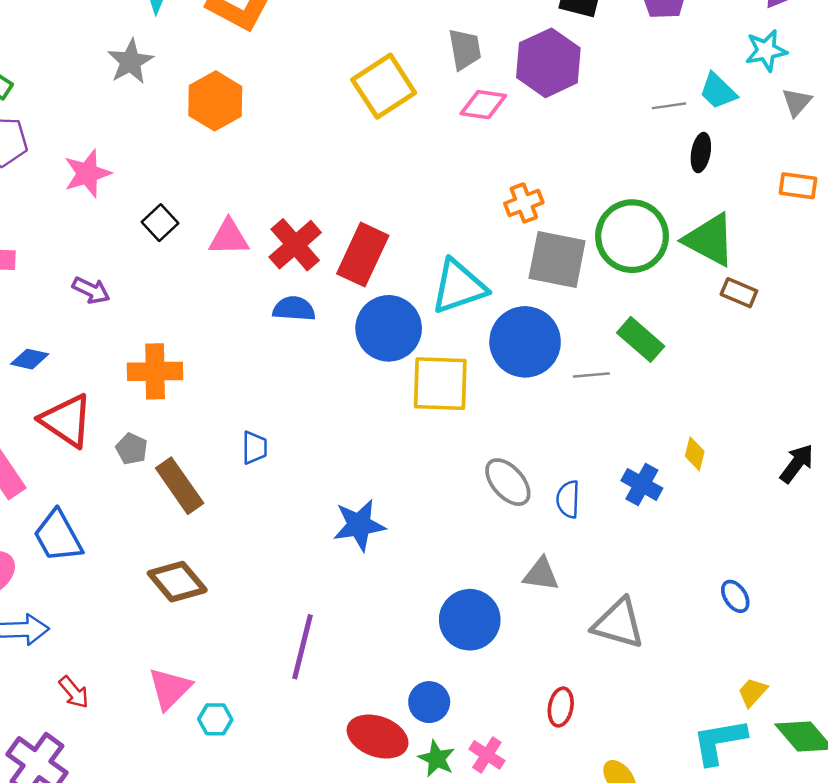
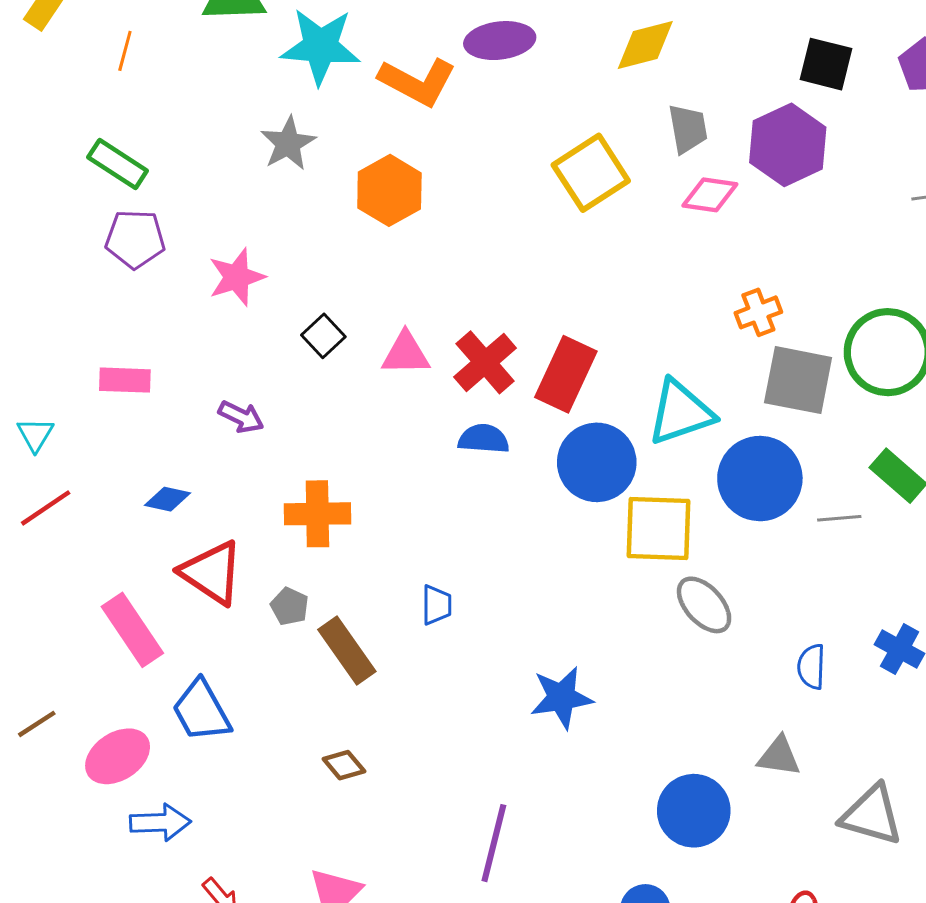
gray ellipse: (508, 482) -> (704, 605), moved
brown diamond: (177, 582) -> (344, 765), size x0.6

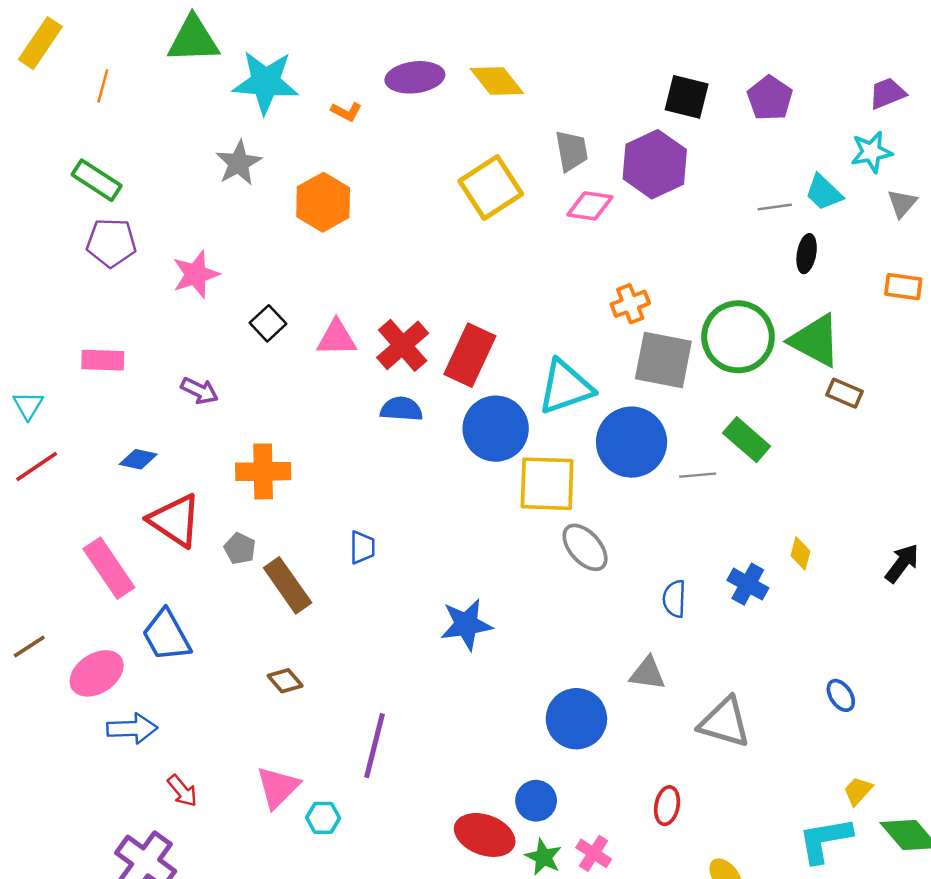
yellow diamond: (645, 45) -> (497, 81), moved, turned 66
orange L-shape: (417, 82) -> (346, 112), size x0.5
purple line: (494, 843) -> (374, 746), moved

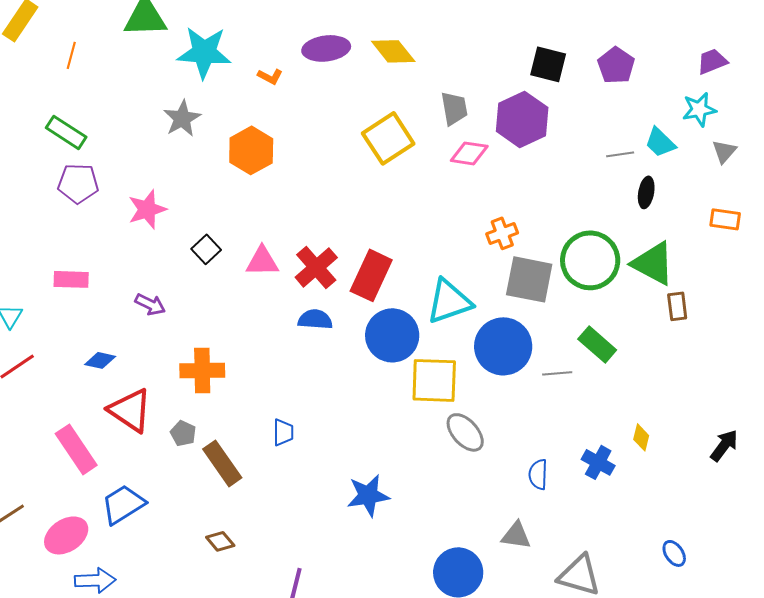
brown rectangle: (844, 393) -> (677, 306), turned 60
blue trapezoid: (166, 635) -> (123, 504), turned 87

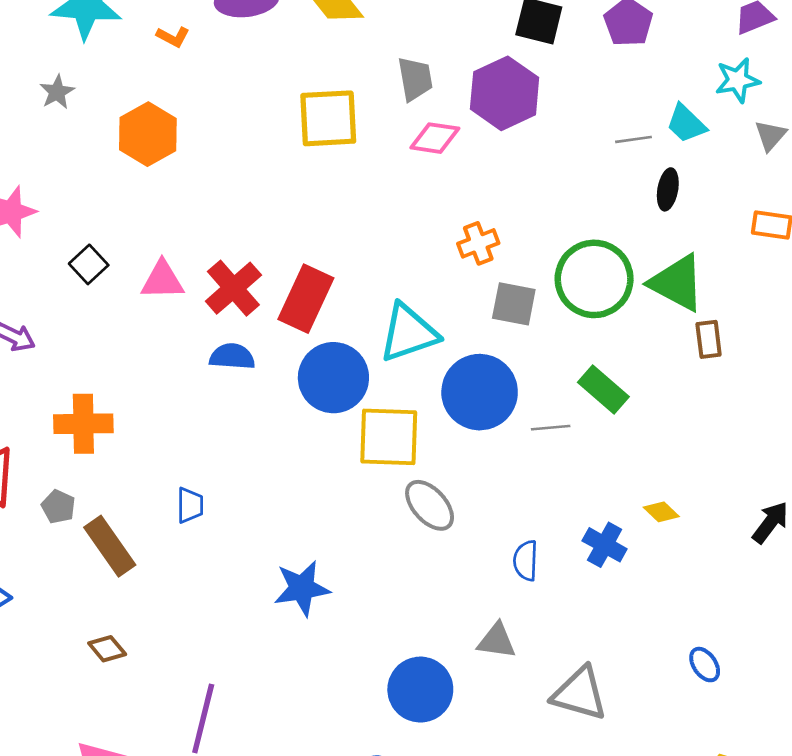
gray star: (182, 118) -> (57, 92), size x0.7
yellow square: (388, 138) -> (328, 118), turned 30
gray square: (529, 279) -> (514, 304), size x0.7
yellow diamond: (641, 437) -> (661, 512), turned -60

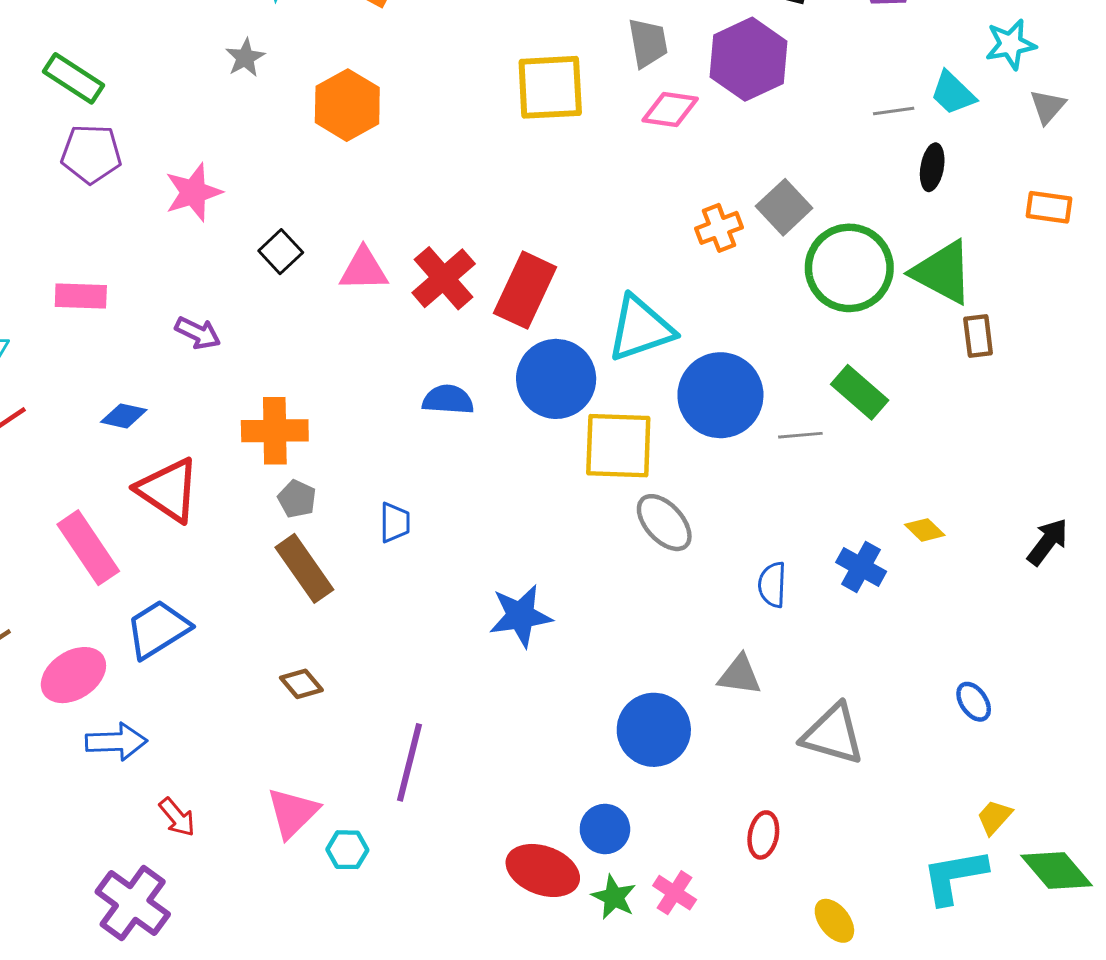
gray square: (514, 304) -> (784, 207), moved, turned 36
blue semicircle: (232, 357) -> (448, 400), moved
gray pentagon: (58, 507) -> (297, 499), moved

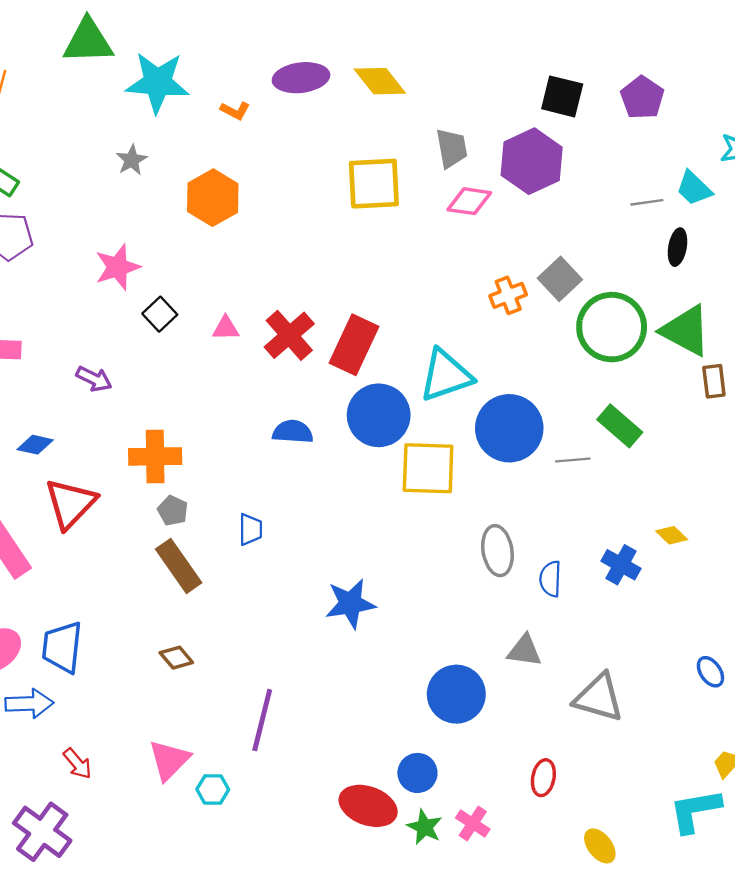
pink star: (193, 192) -> (117, 267), moved
pink triangle: (364, 269) -> (226, 328), size x0.7
red triangle: (168, 490) -> (70, 504), turned 40
gray ellipse: (664, 523) -> (497, 551), moved, turned 33
blue trapezoid: (158, 629) -> (62, 647), moved, turned -52

